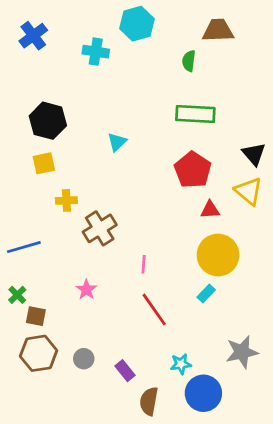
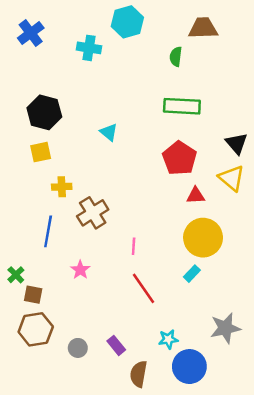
cyan triangle: (117, 142) -> (109, 132), turned -36
blue line: (24, 247) -> (48, 231), moved, turned -64
gray circle: (84, 359) -> (78, 348), moved

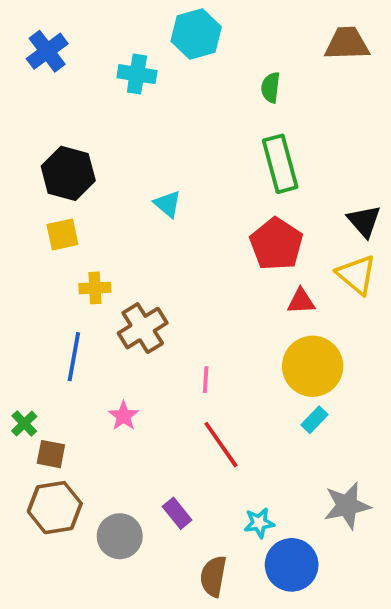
brown trapezoid: (203, 28) -> (347, 44), moved
green rectangle: (182, 106) -> (280, 164), turned 72
cyan rectangle: (192, 274) -> (315, 420), moved
purple rectangle: (116, 345) -> (177, 513), moved
gray circle: (78, 348) -> (120, 536), size x1.5

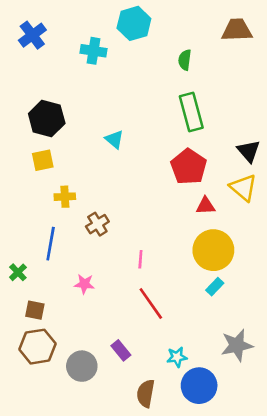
brown cross: (143, 328) -> (97, 224), size x0.7
pink star: (124, 416) -> (84, 284), turned -30
green cross: (24, 424) -> (18, 272), moved

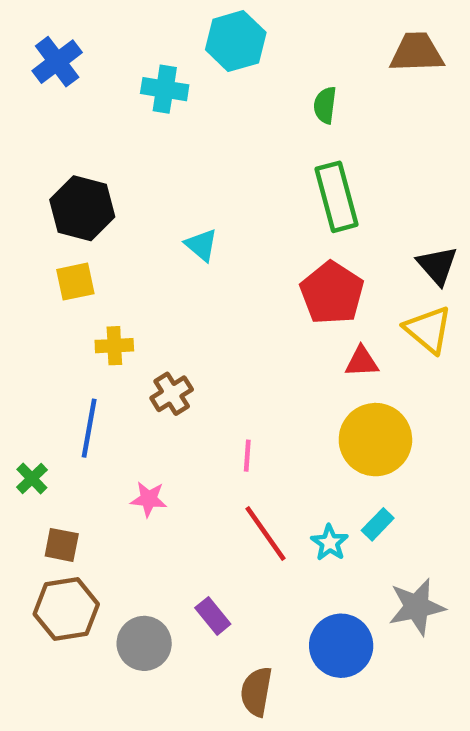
cyan rectangle: (215, 287) -> (378, 524), moved
cyan star: (177, 357) -> (330, 543), moved, turned -30
blue circle: (199, 386) -> (341, 646), moved

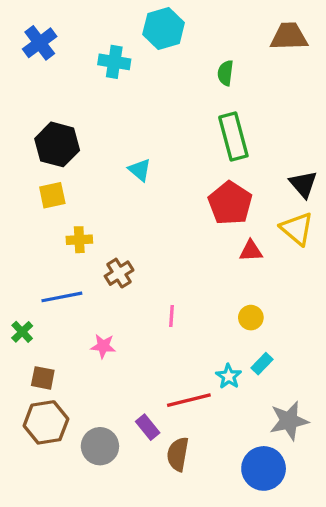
blue line: (89, 428) -> (62, 297), turned 69
yellow circle: (375, 440) -> (251, 318), moved, size x0.5
red line: (266, 533) -> (189, 400), moved, turned -69
blue circle: (341, 646) -> (264, 468), moved
brown semicircle: (256, 692) -> (178, 454), moved

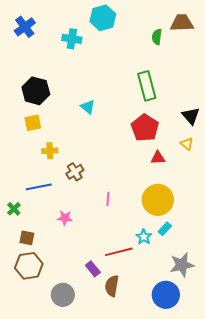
green semicircle: (225, 73) -> (157, 37), moved
yellow triangle: (297, 229) -> (187, 144), size x0.6
yellow circle: (251, 318) -> (158, 200), size x2.0
gray circle: (100, 446) -> (63, 295), moved

